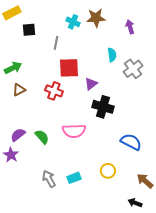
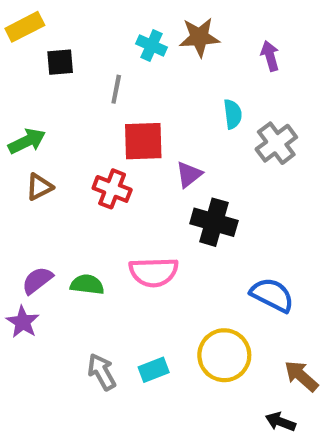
green semicircle: (42, 137) -> (87, 285), turned -42
yellow circle: (108, 171) -> (224, 355), size x1.6

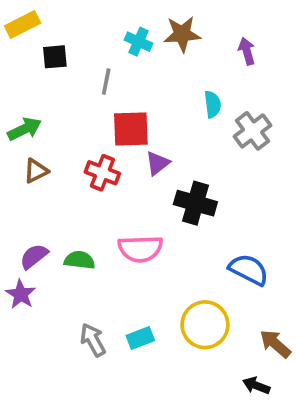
purple triangle: (189, 174) -> (157, 163), moved

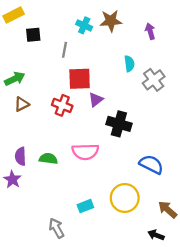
purple semicircle: (34, 256) -> (21, 156), turned -54
gray arrow: (93, 340) -> (56, 228), moved

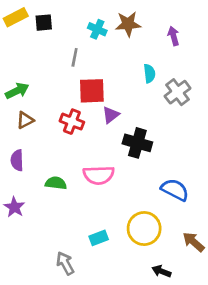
black square: (33, 35) -> (44, 23), moved
purple semicircle: (21, 156) -> (17, 160), moved
black arrow: (156, 235) -> (161, 271), moved

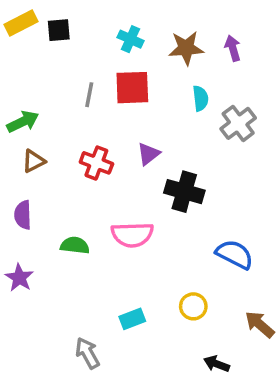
brown star: (128, 24) -> (186, 48), moved
gray line: (75, 57) -> (89, 95), moved
red square: (92, 91) -> (132, 88), moved
yellow circle: (144, 229) -> (193, 306), size x0.6

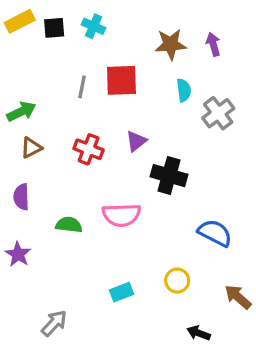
cyan cross: (130, 39) -> (94, 26), moved
gray arrow: (87, 353) -> (54, 323), moved, turned 72

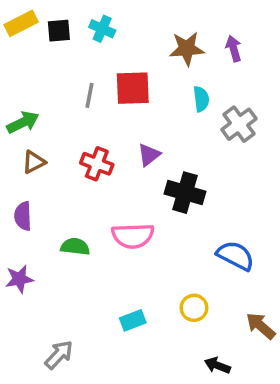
purple star: (18, 254) -> (19, 279), turned 30

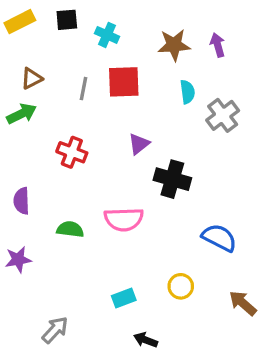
cyan cross: (102, 29) -> (107, 35), moved
black square: (59, 31) -> (67, 20), moved
brown triangle: (34, 162) -> (32, 79), moved
red cross: (97, 164) -> (72, 152), moved
black arrow: (217, 365) -> (146, 340), moved

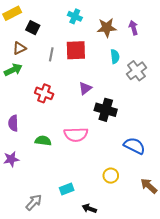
black square: (67, 20) -> (33, 28), moved, turned 32
cyan cross: (107, 35) -> (75, 16), moved
cyan rectangle: (124, 298) -> (67, 189), moved

